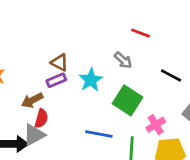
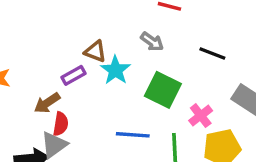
brown triangle: (60, 62) -> (95, 52), moved

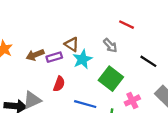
brown arrow: (47, 103) -> (35, 55), moved
red semicircle: (61, 124) -> (59, 84), moved

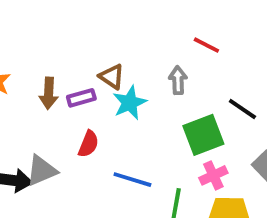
gray arrow: (110, 45) -> (178, 80), turned -140
brown arrow: (35, 55) -> (49, 93), turned -66
green square: (111, 79) -> (203, 135), moved, turned 30

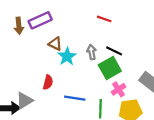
gray arrow: (178, 80) -> (92, 52), moved
brown arrow: (49, 93) -> (19, 26), moved
purple rectangle: (81, 98) -> (40, 20), moved, size x1.5
black line: (242, 109) -> (114, 51), moved

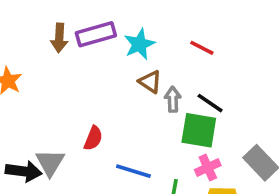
brown triangle: (55, 44) -> (150, 82), moved
cyan star: (67, 56) -> (139, 44), moved
green square: (110, 68) -> (199, 130), turned 30
gray triangle: (25, 101) -> (50, 163), turned -36

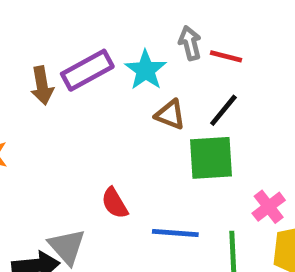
gray arrow: (173, 99) -> (190, 43), moved
black line: (210, 103) -> (223, 110), moved, turned -72
green square: (199, 130) -> (211, 158), moved
red semicircle: (93, 138) -> (115, 203), turned 140

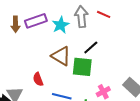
gray arrow: (190, 43) -> (81, 17), size x1.5
red line: (226, 56) -> (104, 14), moved
brown triangle: (170, 115) -> (61, 56), moved, size x1.5

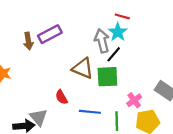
gray arrow: (81, 17) -> (102, 41), moved
cyan star: (61, 25) -> (118, 32), moved

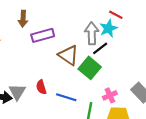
purple rectangle: (50, 34) -> (43, 35), moved
green square: (107, 77) -> (90, 68), turned 30
red semicircle: (61, 97) -> (41, 87), moved

